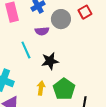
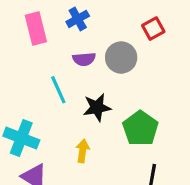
gray circle: (61, 19) -> (121, 58), moved
green pentagon: (64, 89) -> (140, 128), moved

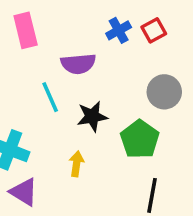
blue cross: (78, 19) -> (119, 30), moved
gray circle: (121, 58) -> (164, 92), moved
purple semicircle: (84, 59) -> (78, 64), size x1.4

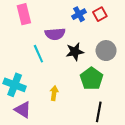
black star: (92, 116) -> (75, 52), moved

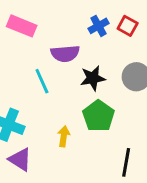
pink rectangle: (24, 14) -> (22, 26), turned -54
red square: (100, 14) -> (128, 26), turned -32
green pentagon: (91, 79) -> (99, 116), moved

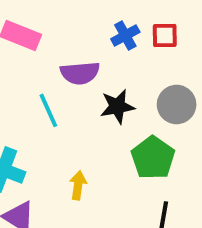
red square: (128, 26) -> (165, 35), turned -30
green pentagon: (99, 116) -> (153, 158), moved

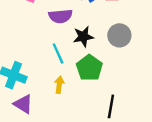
cyan line: (48, 110) -> (58, 53), moved
green pentagon: (153, 158) -> (89, 68), moved

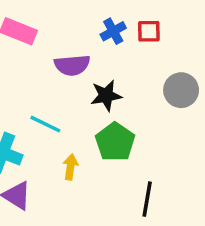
gray circle: (119, 35) -> (181, 90), moved
cyan line: (58, 53) -> (45, 124), moved, turned -40

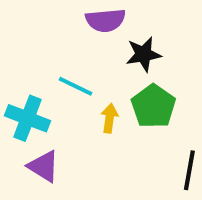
yellow arrow: (70, 167) -> (109, 118), moved

